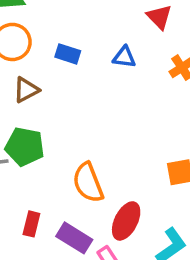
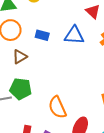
blue triangle: (124, 57) -> (74, 35), size x1.5

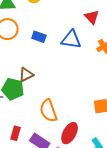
brown triangle: (20, 57) -> (26, 75), moved

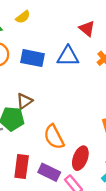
blue rectangle: (39, 37) -> (32, 58), size x1.5
red rectangle: (15, 133) -> (22, 166), size x1.5

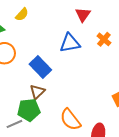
red triangle: (87, 29) -> (83, 15), turned 35
blue rectangle: (32, 58) -> (40, 67), moved, turned 45

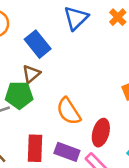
blue triangle: (70, 43) -> (76, 18), turned -40

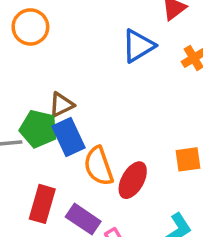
blue rectangle: (38, 44) -> (68, 137), moved
red ellipse: (101, 133) -> (133, 180), moved

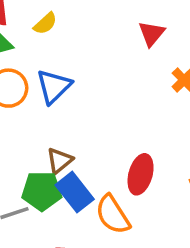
blue triangle: (138, 46) -> (54, 86), moved
red ellipse: (133, 180) -> (141, 174), moved

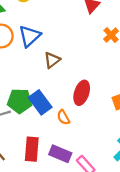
brown triangle: (59, 161) -> (52, 60), moved
orange semicircle: (113, 215) -> (63, 117), size x0.6

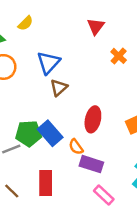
blue triangle: (30, 36) -> (48, 62), moved
purple rectangle: (60, 154) -> (91, 164), moved

